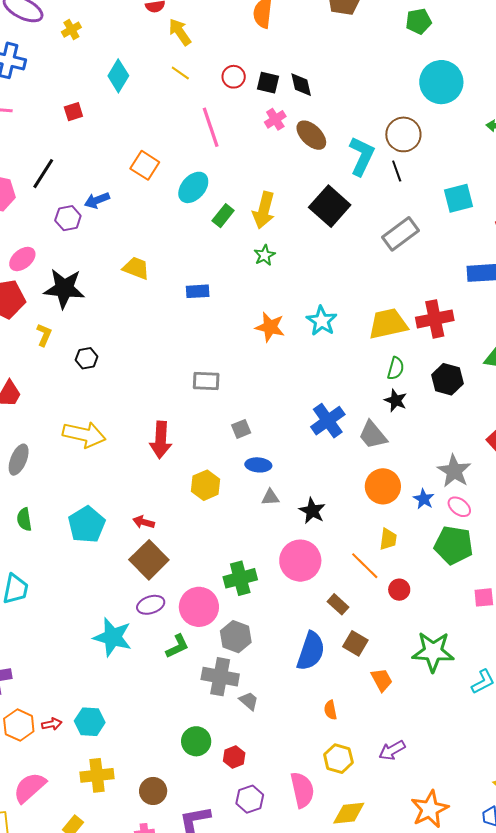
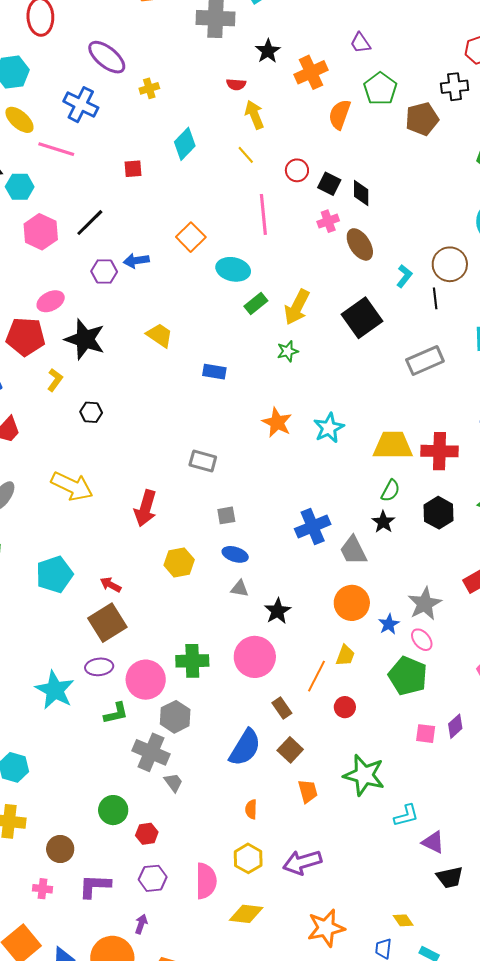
cyan L-shape: (362, 156) -> (404, 276), size x0.6
cyan ellipse: (193, 187) -> (233, 269), turned 48
orange line: (365, 566) -> (316, 676), turned 60
purple arrow: (392, 750) -> (302, 862), size x1.4

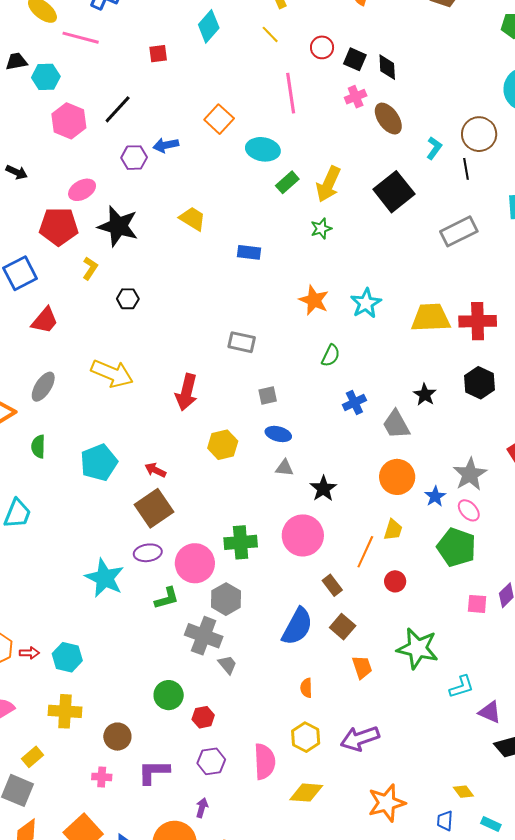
green semicircle: (390, 491) -> (331, 355), moved
blue cross: (313, 527) -> (354, 403), size x0.7

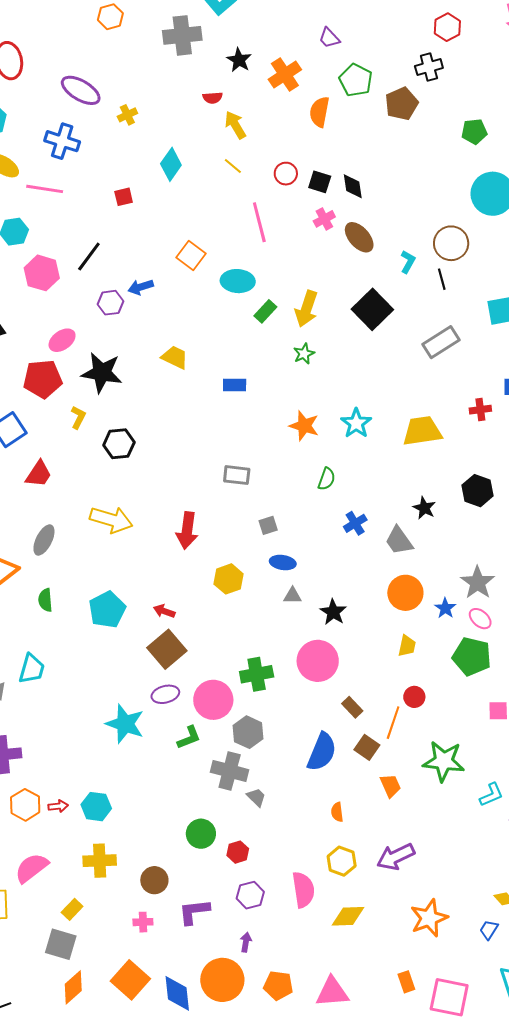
black hexagon: (128, 299) -> (119, 444), size x1.4
red cross: (478, 321) -> (480, 410), moved, size x0.6
orange line: (365, 552) -> (393, 723), moved
blue trapezoid: (445, 821) -> (489, 930), turned 35

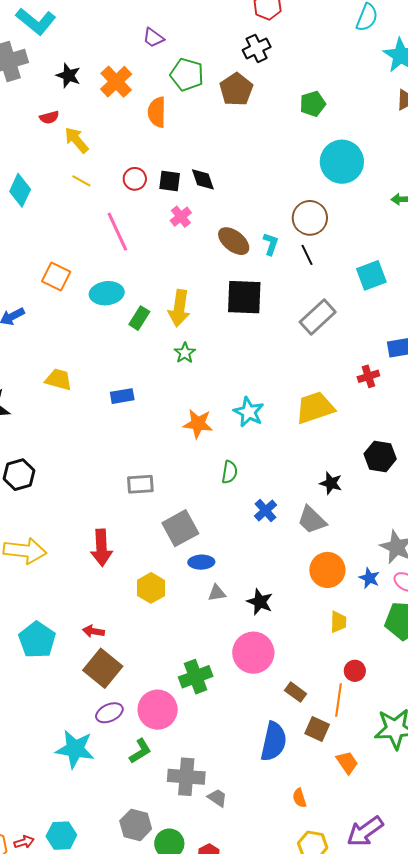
brown ellipse: (359, 237) -> (234, 241), moved
black square: (372, 309) -> (244, 297), turned -33
gray square: (268, 525) -> (180, 528), size x1.8
gray hexagon: (248, 732) -> (136, 825), moved

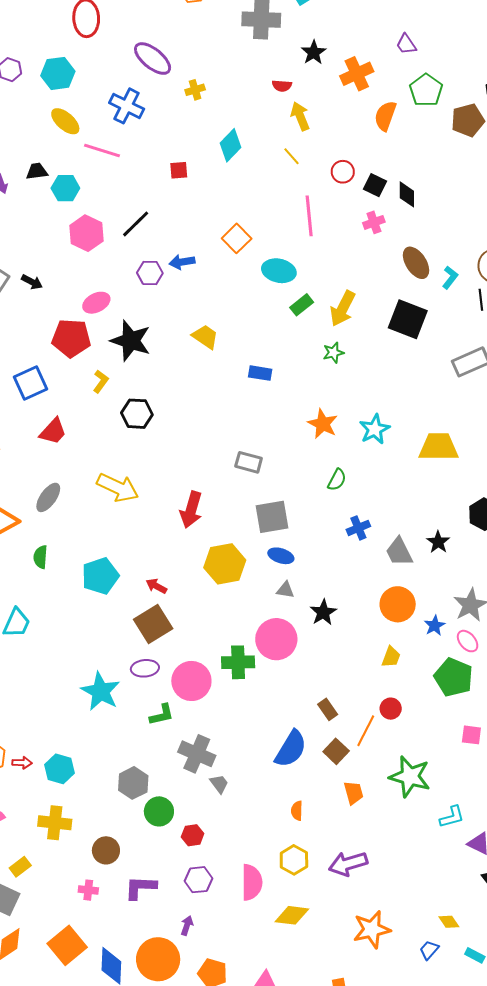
black star: (331, 483) -> (438, 542), moved
yellow hexagon: (151, 588) -> (225, 564), size x1.4
pink circle: (253, 653) -> (276, 639), moved

